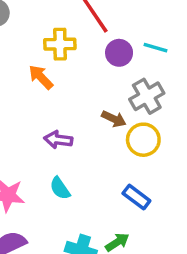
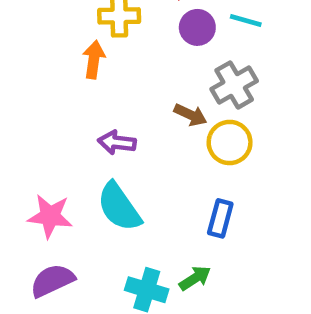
orange arrow: (41, 77) -> (94, 60), turned 52
cyan semicircle: (60, 188) -> (119, 207), size x1.6
blue rectangle: (136, 197) -> (220, 218), turned 68

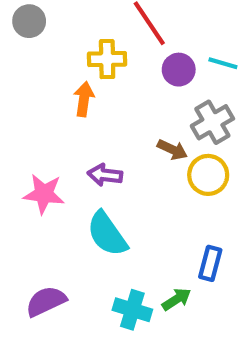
pink star: (50, 216) -> (44, 194), moved
blue rectangle: (220, 218) -> (210, 263), moved

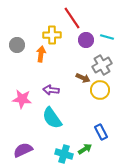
gray circle: (29, 21) -> (17, 45), moved
blue rectangle: (210, 263) -> (101, 132), turned -42

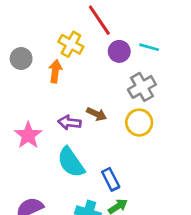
yellow cross: (52, 35) -> (71, 44), turned 30
brown arrow: (83, 78) -> (96, 114), moved
pink star: (22, 99) -> (28, 135), turned 30
blue rectangle: (101, 132) -> (111, 179), moved

